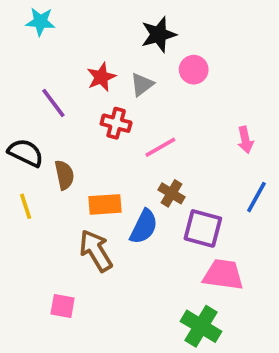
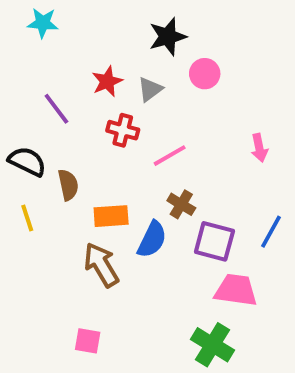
blue line: (256, 197) -> (271, 232), moved
pink square: (63, 306) -> (88, 341), moved

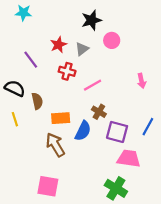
pink square: (88, 341) -> (48, 186), size x1.5

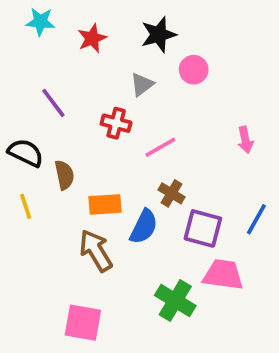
red star: (58, 45) -> (92, 38), moved
green cross: (116, 188) -> (175, 300), moved

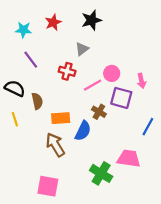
cyan star: (40, 22) -> (23, 30), moved
pink circle: (194, 70) -> (112, 73), moved
purple square: (203, 228) -> (121, 98), moved

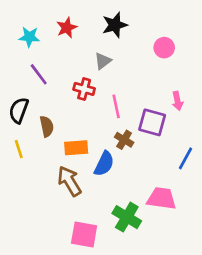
pink circle: (112, 73) -> (164, 48), moved
pink line: (93, 85) -> (116, 106), turned -72
black semicircle: (15, 88) -> (19, 110), turned -96
pink square: (48, 186) -> (84, 234), moved

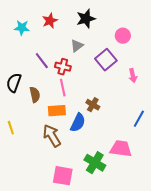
purple line: (39, 74) -> (42, 61), moved
pink line: (116, 106) -> (63, 88), moved
purple square: (152, 122) -> (106, 60), moved, turned 35
yellow line: (19, 149) -> (11, 128), moved

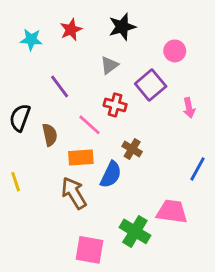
red cross: (63, 67) -> (115, 105), moved
pink line: (63, 88) -> (89, 125), turned -36

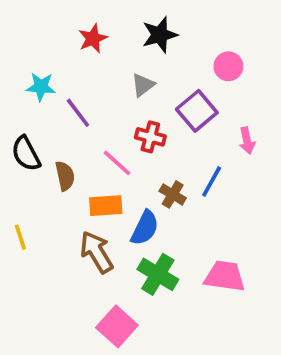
cyan star: (31, 40) -> (41, 87), moved
black semicircle: (20, 118) -> (26, 154), turned -48
blue line: (197, 169) -> (212, 181), moved
green cross: (135, 231) -> (158, 274), moved
pink square: (89, 250) -> (117, 326), turned 32

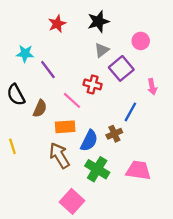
gray triangle: (143, 85) -> (102, 50), moved
brown semicircle: (65, 176) -> (40, 109), turned 36
brown cross: (173, 194) -> (114, 134), moved, turned 35

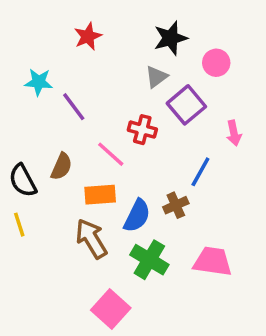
black star: (98, 21) -> (170, 38), moved
black semicircle: (16, 95) -> (23, 181), moved

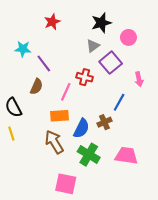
pink line: (111, 154) -> (66, 92), turned 72
brown semicircle: (61, 166) -> (36, 87), moved
pink square: (111, 309) -> (66, 184), turned -30

